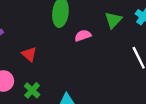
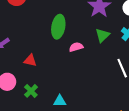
red triangle: (29, 54) -> (30, 60), turned -32

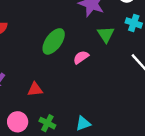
green ellipse: (58, 27) -> (54, 41), turned 45

